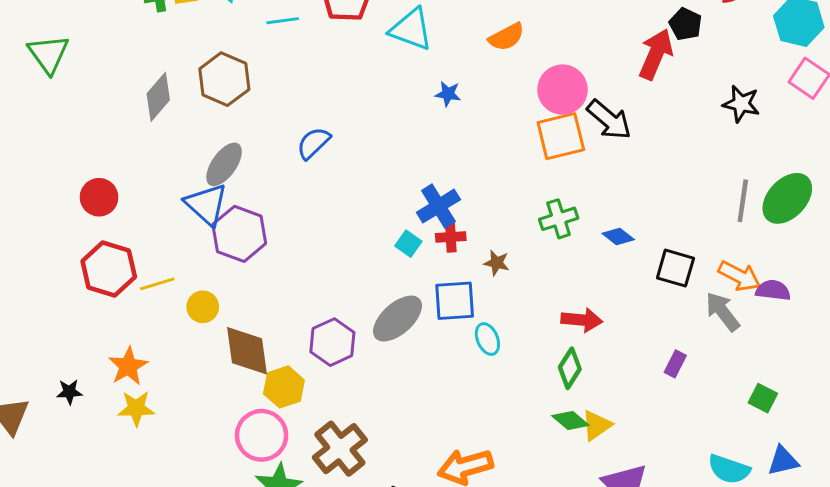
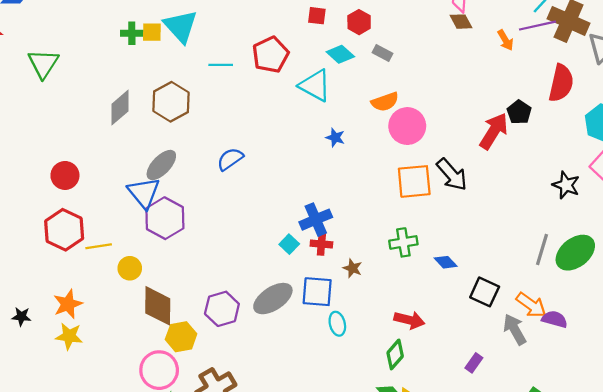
pink circle: (563, 90) -> (407, 126), moved
black star: (741, 104) -> (566, 185), moved

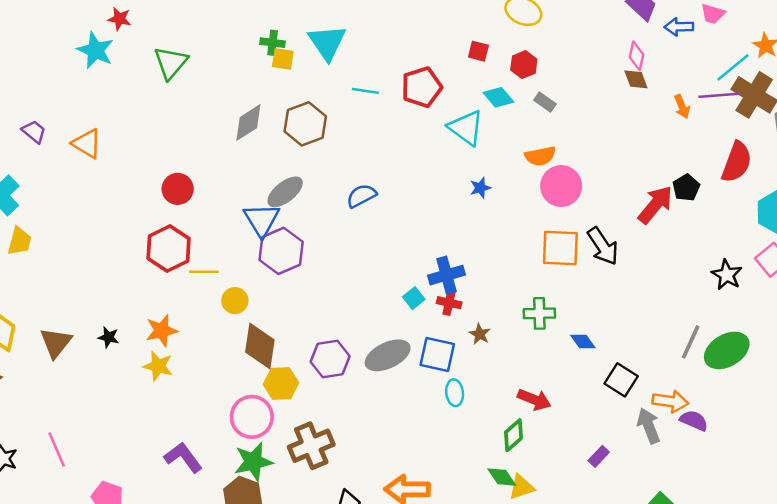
yellow square: (152, 32) -> (283, 59), moved
blue star: (335, 137) -> (480, 188), turned 30
orange arrow: (531, 305) -> (670, 401), turned -36

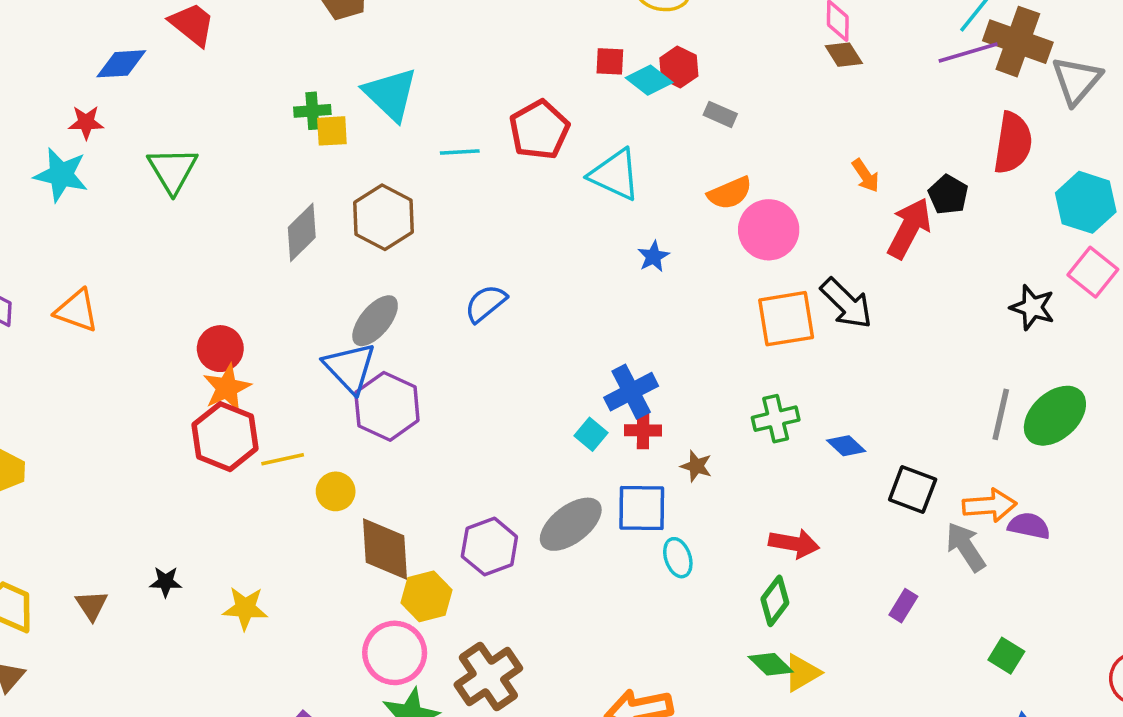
cyan diamond: (498, 97) -> (649, 80), moved
orange arrow: (682, 107) -> (866, 176), moved
orange star: (161, 331) -> (227, 388), moved
brown triangle: (56, 343) -> (92, 605), size x0.7

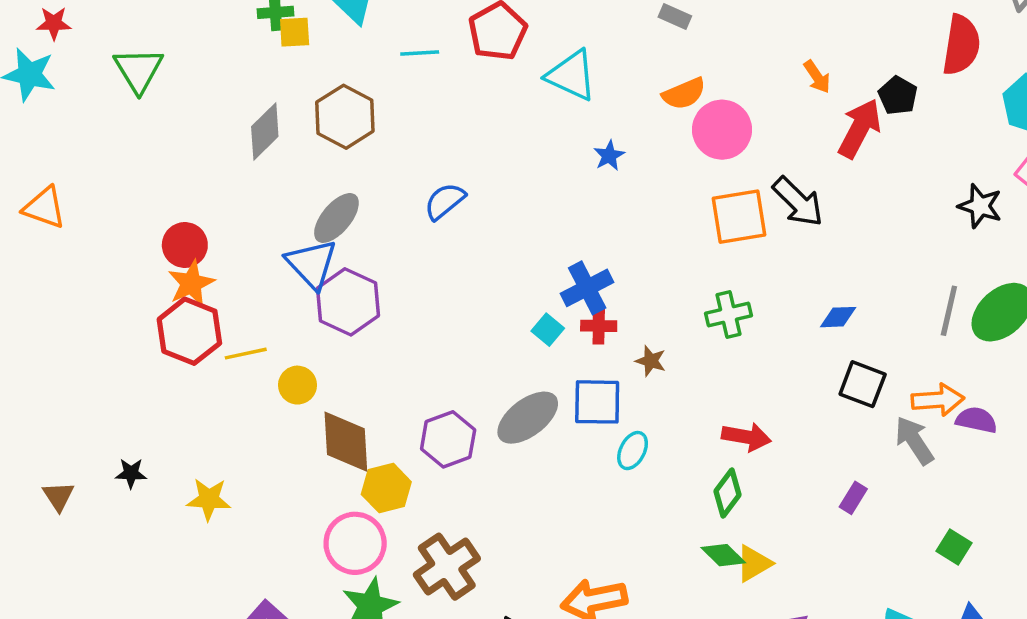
blue diamond: (846, 446) -> (838, 317), moved, turned -45
cyan ellipse: (678, 558) -> (633, 451), turned 45

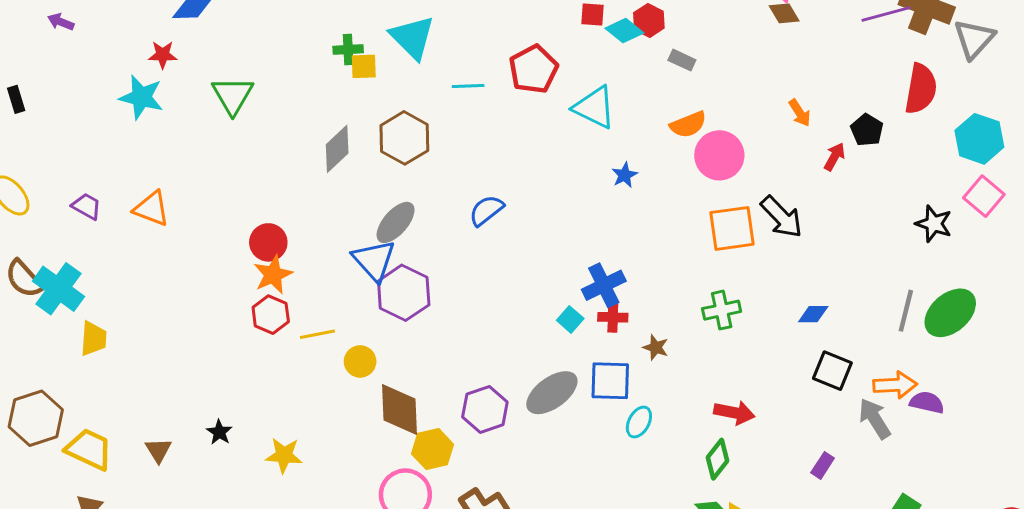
red arrow: (860, 128) -> (834, 157), size x0.6
red hexagon: (189, 331) -> (271, 315), size x0.7
black star: (131, 473) -> (219, 432), turned 30

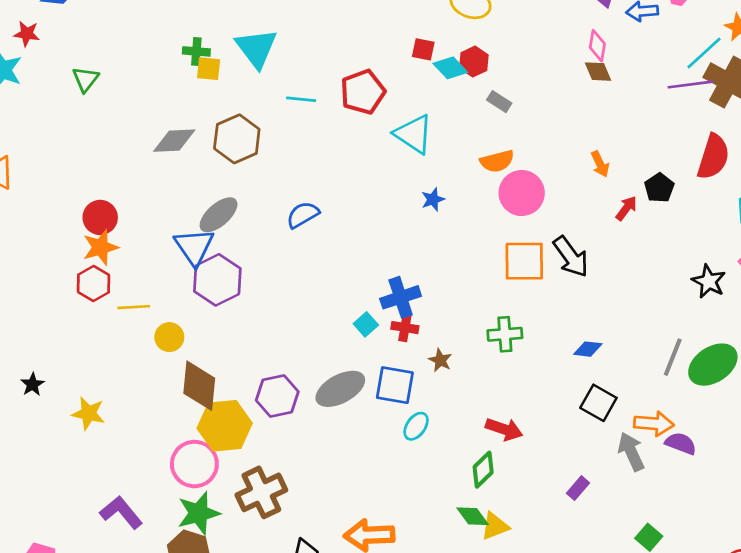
green triangle: (233, 95) -> (86, 79), size x0.7
gray diamond: (337, 149) -> (174, 141), turned 33
yellow hexagon: (432, 449) -> (225, 426), size x1.4

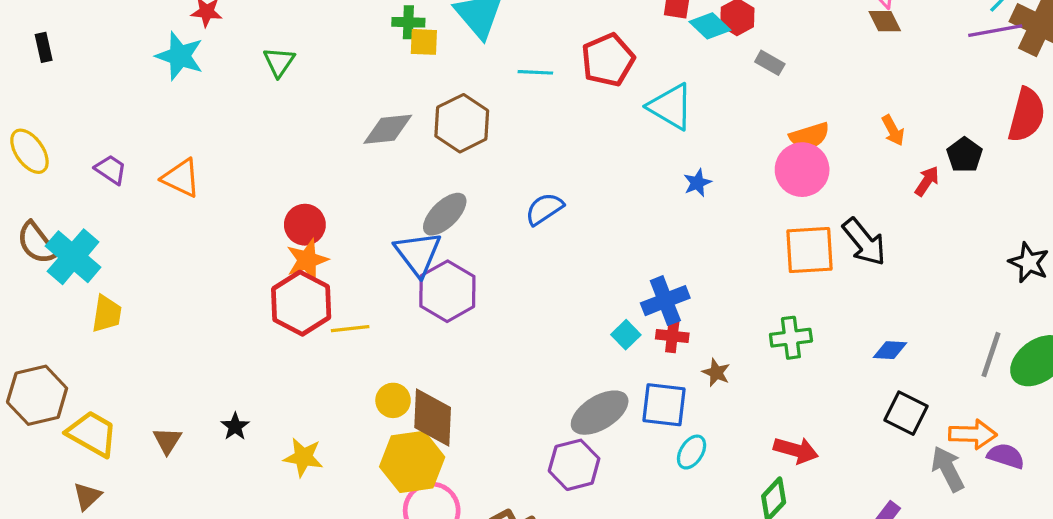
orange semicircle: (497, 161) -> (809, 136), moved
red hexagon: (94, 283) -> (301, 303), size x1.5
yellow circle: (169, 337) -> (393, 400), moved
purple hexagon: (277, 396) -> (574, 465), moved
yellow hexagon: (225, 426) -> (412, 462), moved

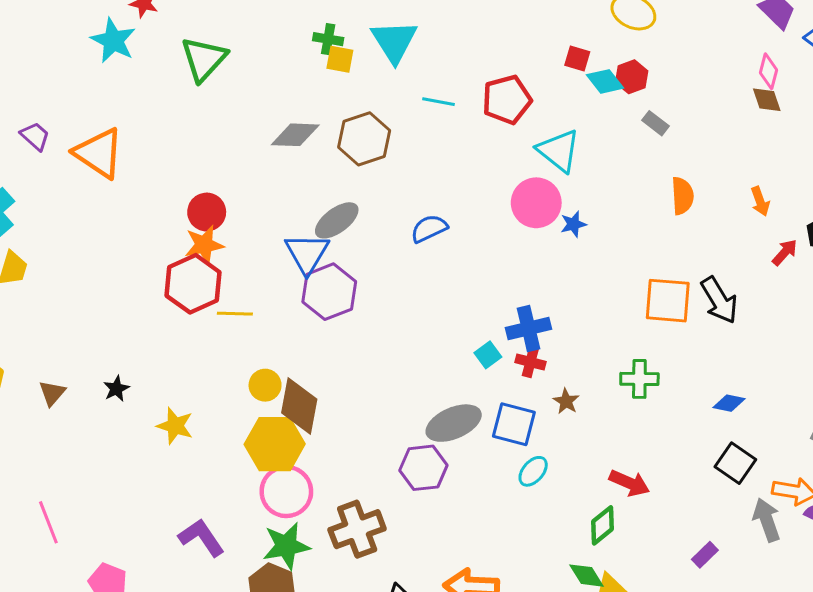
green triangle: (279, 62) -> (204, 59), size x1.6
orange semicircle: (809, 136) -> (682, 196), turned -84
pink circle: (802, 170) -> (536, 203), moved
orange triangle: (181, 178) -> (99, 153), size x1.4

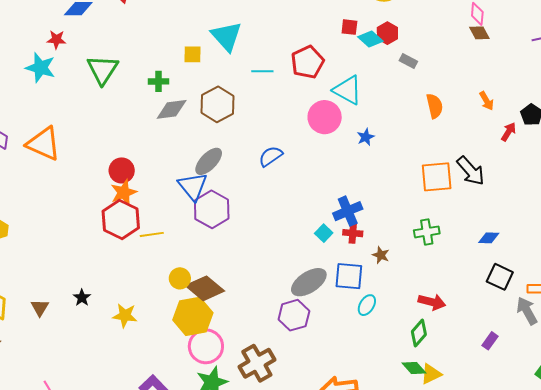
green cross: (328, 39) -> (158, 81), moved
pink circle: (536, 203) -> (325, 117), moved
brown diamond: (299, 406) -> (205, 288), turned -51

